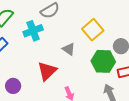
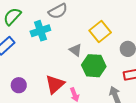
green hexagon: (103, 61) -> (94, 66), moved
red triangle: (47, 71) -> (55, 84), moved

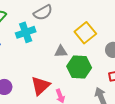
gray triangle: (75, 50) -> (61, 51), turned -40

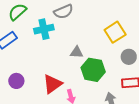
yellow square: (85, 33) -> (115, 32), moved

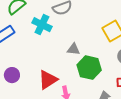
cyan cross: (44, 29) -> (42, 25), turned 36

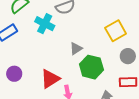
gray triangle: (73, 49) -> (76, 49), turned -40

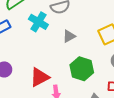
gray triangle: (76, 49) -> (69, 36), moved

